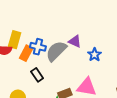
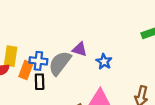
black rectangle: (37, 75) -> (40, 82), moved, turned 40

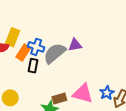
purple triangle: (80, 49) -> (75, 45), turned -40
blue star: (104, 62) -> (107, 93), moved

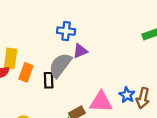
blue cross: (36, 47) -> (66, 31), moved
black rectangle: (33, 66) -> (49, 80), moved

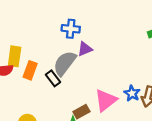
black rectangle: (49, 80) -> (53, 78), turned -35
pink triangle: (101, 102) -> (106, 100), turned -40

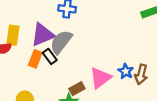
purple triangle: (85, 49) -> (43, 35), moved, size x1.6
orange rectangle: (30, 70) -> (35, 59), moved

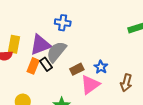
blue star: (126, 71) -> (101, 67), moved
brown rectangle: (77, 89) -> (77, 69), moved

